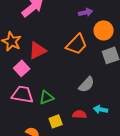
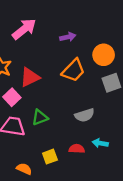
purple arrow: (86, 12) -> (68, 37), moved
gray semicircle: (87, 84) -> (85, 115), turned 30
green triangle: (47, 97) -> (40, 117), moved

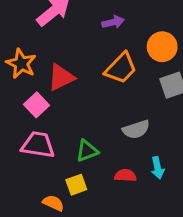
green triangle: (40, 117) -> (87, 151), moved
cyan arrow: (100, 143) -> (158, 168), turned -112
yellow square: (50, 157) -> (76, 185), moved

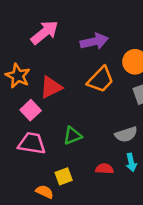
purple arrow: (113, 22) -> (94, 41), size x1.5
gray semicircle: (136, 129) -> (126, 134), moved
green triangle: (87, 151) -> (73, 136), moved

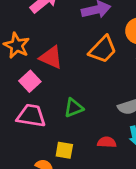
red triangle: (51, 87) -> (51, 57), turned 50
yellow square: (64, 176) -> (64, 150), turned 30

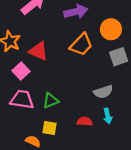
green triangle: (74, 108) -> (51, 101), moved

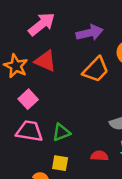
red triangle: (38, 51) -> (45, 61), moved

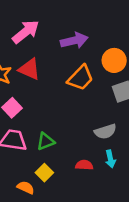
yellow square: (60, 163) -> (44, 173), turned 35

